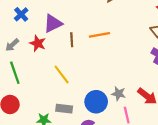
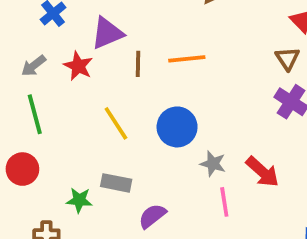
blue circle: (96, 102) -> (177, 127), moved

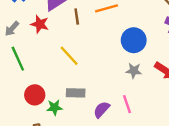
blue circle: (177, 127) -> (134, 40), moved
red circle: (22, 169) -> (35, 95), moved
pink line: (224, 202) -> (127, 104), moved

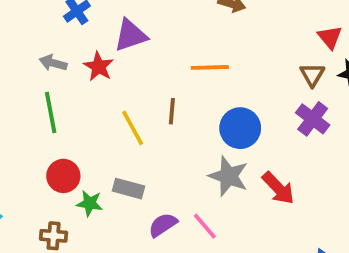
brown line: (77, 17) -> (172, 111), moved
gray arrow: (12, 29) -> (53, 63), turned 49
gray star: (134, 71) -> (228, 176), size x1.5
pink line: (127, 104) -> (205, 226), turned -36

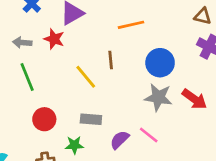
brown triangle: (312, 75) -> (203, 16), turned -36
green star: (90, 203) -> (74, 145), moved

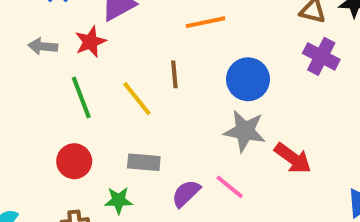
red star: (54, 39) -> (90, 42), turned 30
green line: (27, 77) -> (81, 98), moved
red arrow: (194, 99) -> (293, 158), moved

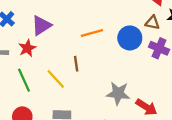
blue circle: (248, 79) -> (130, 38), moved

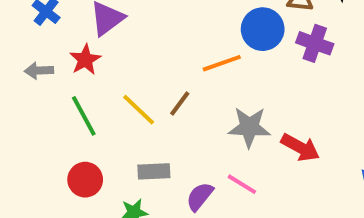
orange line: (92, 33) -> (222, 63), moved
brown line: (76, 64) -> (180, 103), moved, turned 49

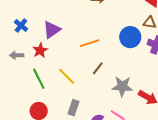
orange line: (222, 63) -> (90, 43), moved
brown line: (180, 103) -> (98, 68), moved
gray rectangle: (154, 171) -> (74, 108), turned -70

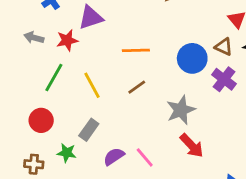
green line: (39, 79) -> (54, 77), turned 40
gray star: (122, 86) -> (181, 110), moved, turned 30

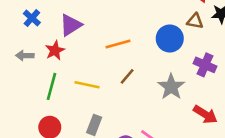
purple cross: (224, 79) -> (205, 65), moved
yellow line: (92, 85) -> (87, 85), turned -35
red arrow: (192, 146) -> (205, 114), moved

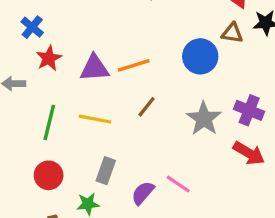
blue cross: (32, 18) -> (32, 27), moved
purple triangle: (71, 25) -> (94, 68), moved, turned 30
red star: (55, 50) -> (49, 58), moved
purple cross: (205, 65) -> (249, 110), moved

